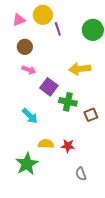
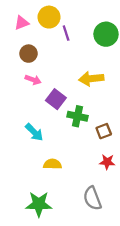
red star: (68, 146) -> (107, 162), moved
green star: (27, 164) -> (39, 204), moved, turned 30
gray semicircle: (81, 174) -> (92, 198), size x1.5

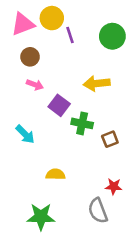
pink triangle: (22, 23) -> (23, 24), size x1.5
cyan arrow: (34, 132) -> (25, 134), moved
red star: (107, 162) -> (114, 186), moved

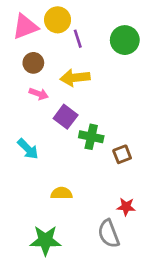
yellow arrow: (97, 83) -> (75, 78), moved

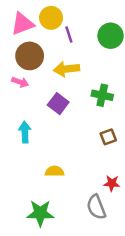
brown circle: (33, 63) -> (30, 56), size x1.5
pink arrow: (39, 94) -> (20, 82), moved
green cross: (91, 137) -> (102, 95), moved
cyan arrow: (28, 149) -> (25, 132), turned -138

